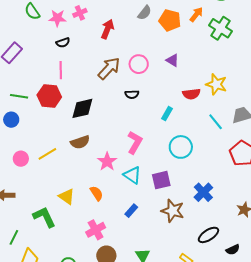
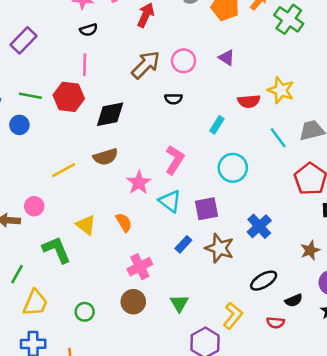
pink circle: (21, 159) -> (34, 206), moved
blue rectangle: (131, 211) -> (183, 244), moved
pink cross: (96, 230) -> (140, 267), moved

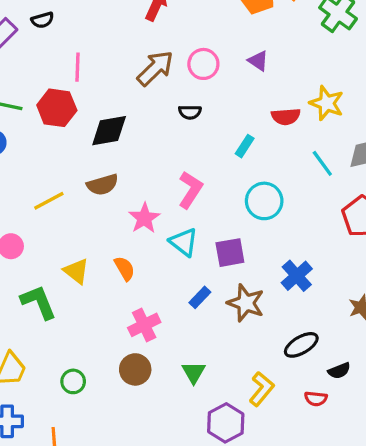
black semicircle: (89, 30) -> (42, 20), moved

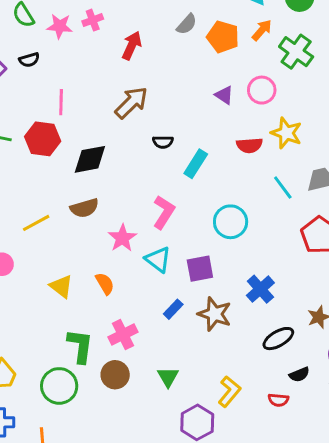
pink circle: (203, 64) -> (262, 90), moved
cyan rectangle: (245, 146) -> (196, 164), moved, size x1.4
green L-shape: (39, 302) -> (80, 346), moved, turned 30
black ellipse: (301, 345) -> (278, 339), moved
green circle: (73, 381) -> (59, 386), size x1.6

